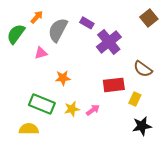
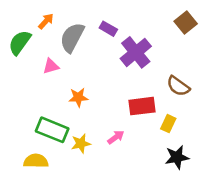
yellow star: (72, 109) -> (81, 143), moved

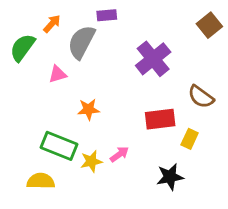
purple rectangle: (108, 29) -> (107, 15), moved, turned -35
pink arrow: (116, 137) -> (119, 154), moved
black star: (177, 157) -> (170, 177), moved

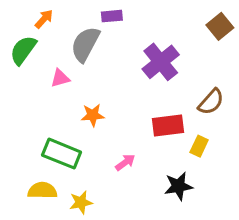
orange arrow: (52, 24) -> (44, 19), moved
brown semicircle: (201, 97) -> (211, 102), turned -84
yellow star: (91, 161) -> (81, 202), moved

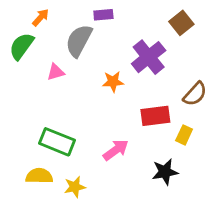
brown square: (220, 26) -> (181, 23), moved
orange star: (93, 115) -> (113, 82), moved
pink arrow: (125, 162) -> (116, 150), size x1.4

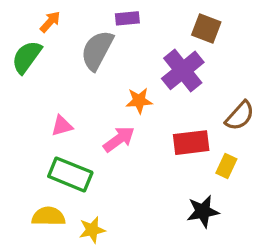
brown square: (181, 23) -> (206, 28), moved, turned -30
pink triangle: (56, 72) -> (62, 126), moved
pink arrow: (116, 150) -> (119, 139), moved

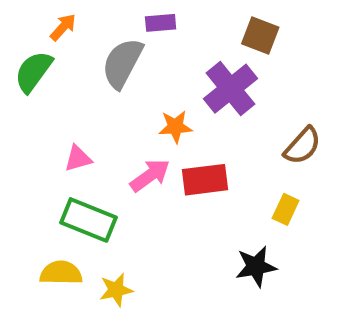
red rectangle: (191, 143) -> (205, 180), moved

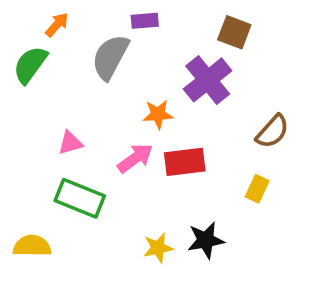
black star: (256, 267) -> (206, 240), moved
yellow semicircle: (61, 273) -> (32, 246), moved
yellow star: (116, 290) -> (158, 248), moved

